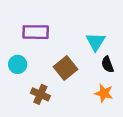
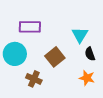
cyan circle: (18, 64) -> (15, 54), size x1.5

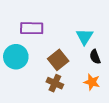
brown cross: (34, 79) -> (55, 83), moved

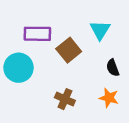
cyan triangle: (84, 37) -> (100, 30), moved
brown square: (58, 60) -> (69, 50), moved

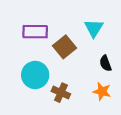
cyan circle: (19, 68) -> (35, 75), moved

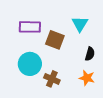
brown square: (64, 47) -> (55, 40), turned -30
black semicircle: (105, 63) -> (90, 54), turned -144

